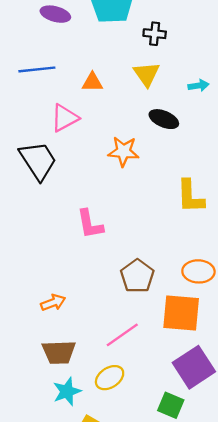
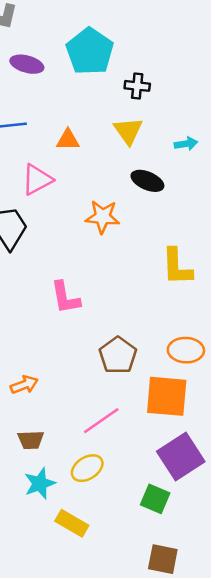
brown trapezoid: (59, 352) -> (31, 440), size x0.7

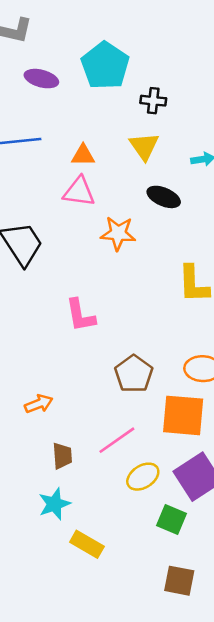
pink triangle: (37, 180) -> (79, 192), moved, turned 36
brown trapezoid: (31, 440) -> (62, 456), moved, turned -92
yellow ellipse: (87, 468) -> (143, 477), moved

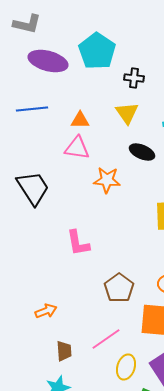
purple ellipse: (41, 79) -> (48, 61), size x1.5
yellow ellipse: (143, 477) -> (126, 367), turned -40

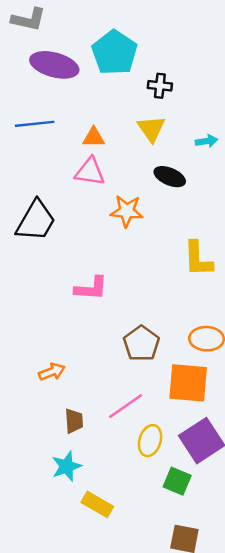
black trapezoid: (33, 188) -> (36, 221), turned 63
pink L-shape: (78, 243) -> (91, 288), turned -76

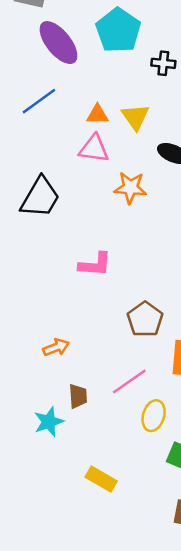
purple ellipse: (54, 65) -> (58, 43), turned 36
blue line: (35, 124) -> (39, 101), turned -30
yellow triangle: (151, 129) -> (135, 117), moved
cyan star: (67, 466) -> (49, 422), moved

